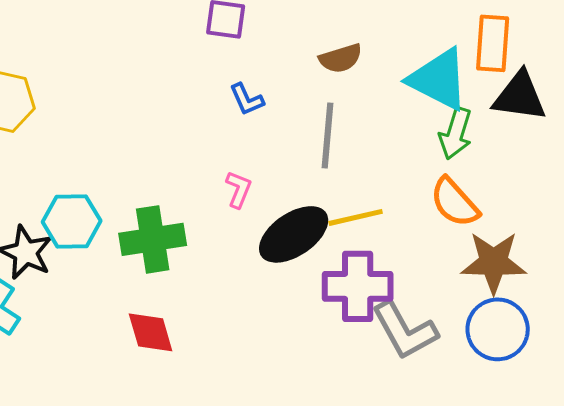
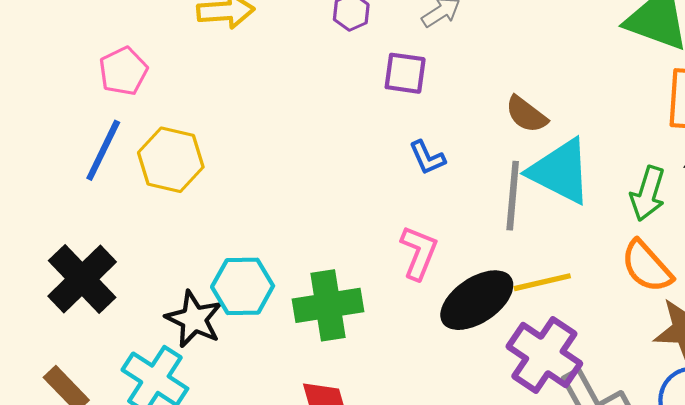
brown semicircle: (341, 58) -> (526, 114), turned 54
cyan triangle: (439, 79) -> (560, 171), moved
pink L-shape: (239, 189) -> (419, 253), size x1.4
purple cross: (358, 286) -> (544, 355), turned 34

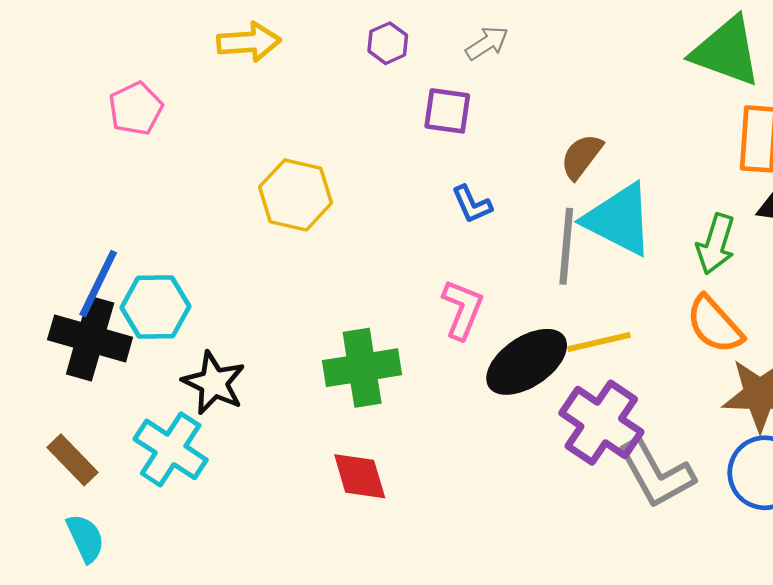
brown semicircle: (526, 114) -> (581, 156), turned 90
blue line: (103, 150) -> (98, 284), moved
yellow hexagon: (171, 160) -> (296, 195), moved
black cross: (82, 279) -> (90, 339), turned -30
cyan hexagon: (243, 286) -> (155, 307), moved

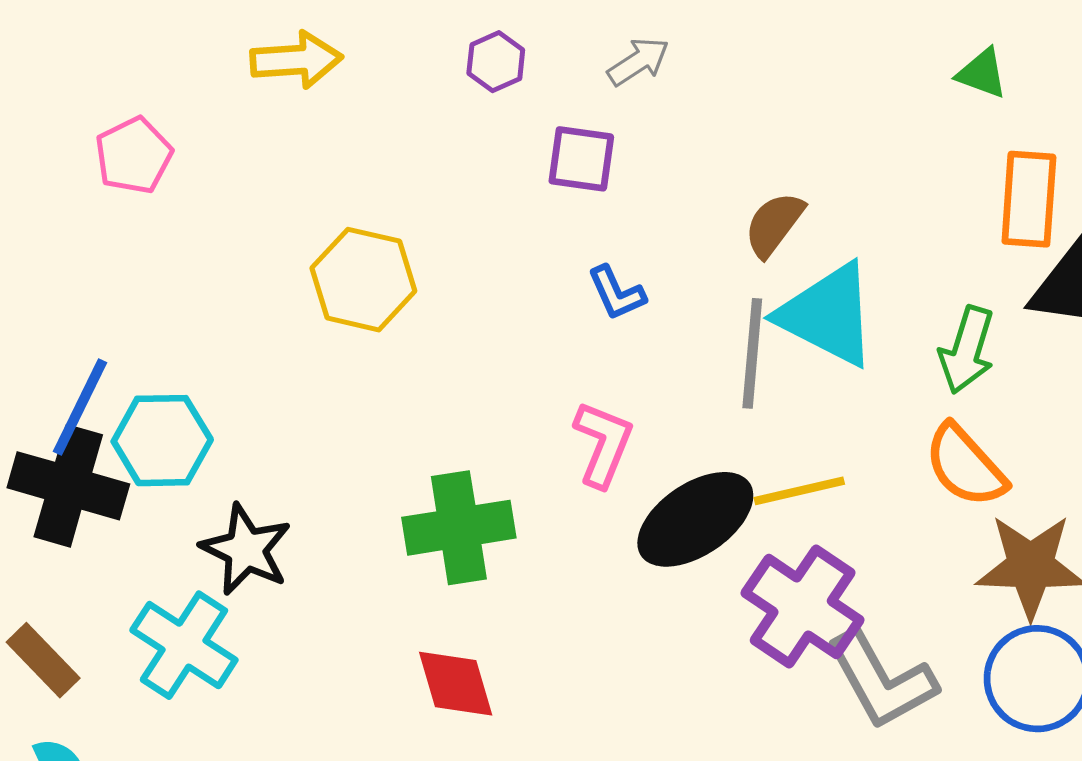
green triangle: (726, 51) -> (982, 73), size x0.5

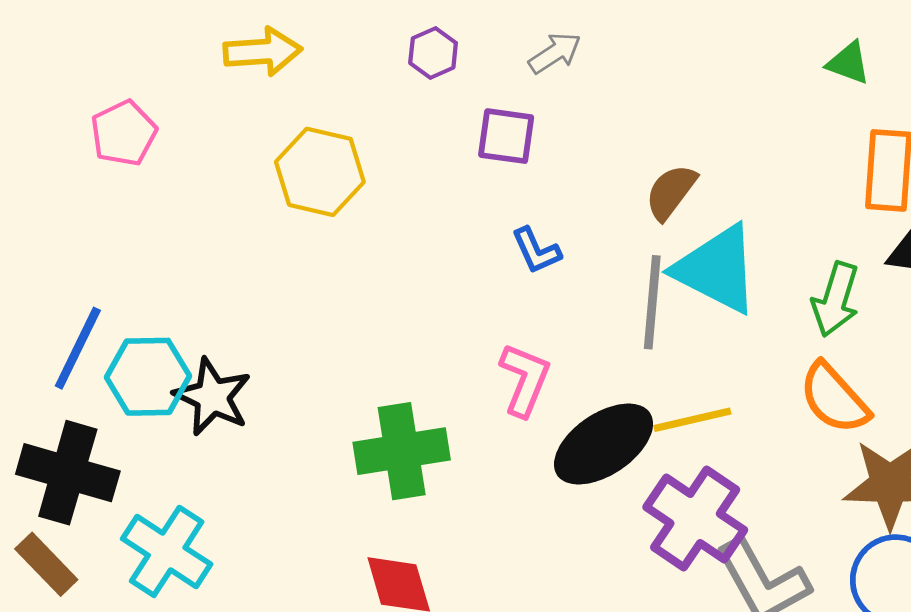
yellow hexagon: (363, 280) -> (320, 172), moved
black cross: (68, 486) -> (68, 473), moved
black star: (246, 550) -> (212, 397), moved

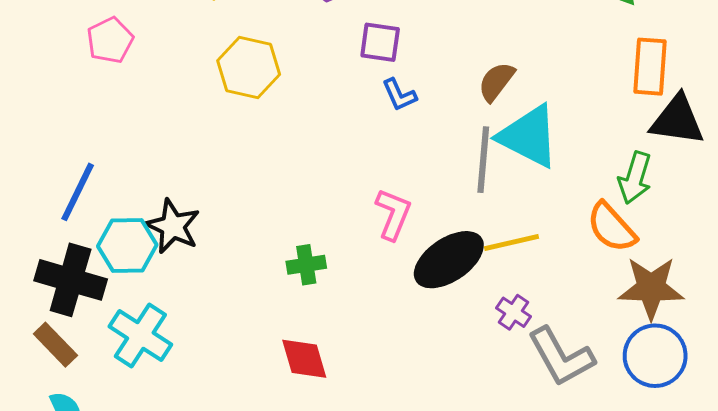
blue L-shape: (536, 251) -> (399, 95), moved
green arrow: (836, 299) -> (635, 178), moved
cyan hexagon: (148, 377) -> (127, 246), moved
green cross: (402, 451) -> (306, 265), size x0.6
purple cross: (695, 519) -> (514, 312), size x0.5

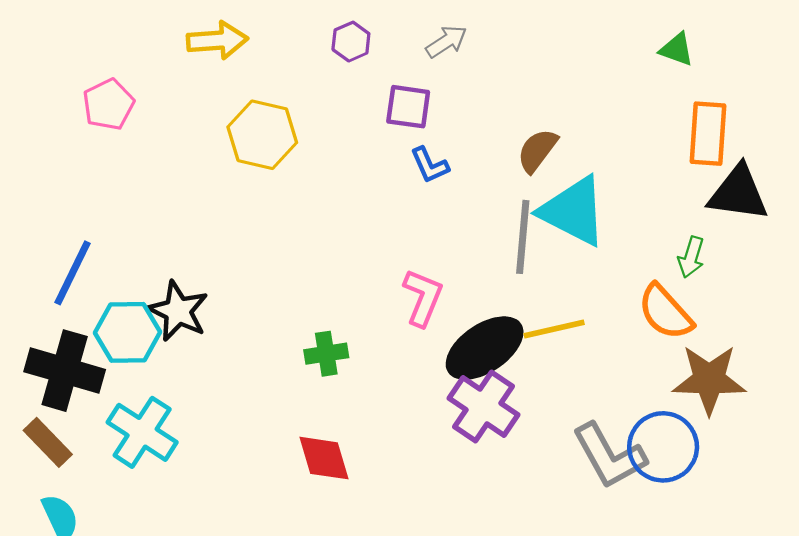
green arrow: (635, 178) -> (691, 257), size x0.7
purple cross: (514, 312) -> (483, 406), moved, size x1.8
blue circle: (655, 356) -> (663, 447), moved

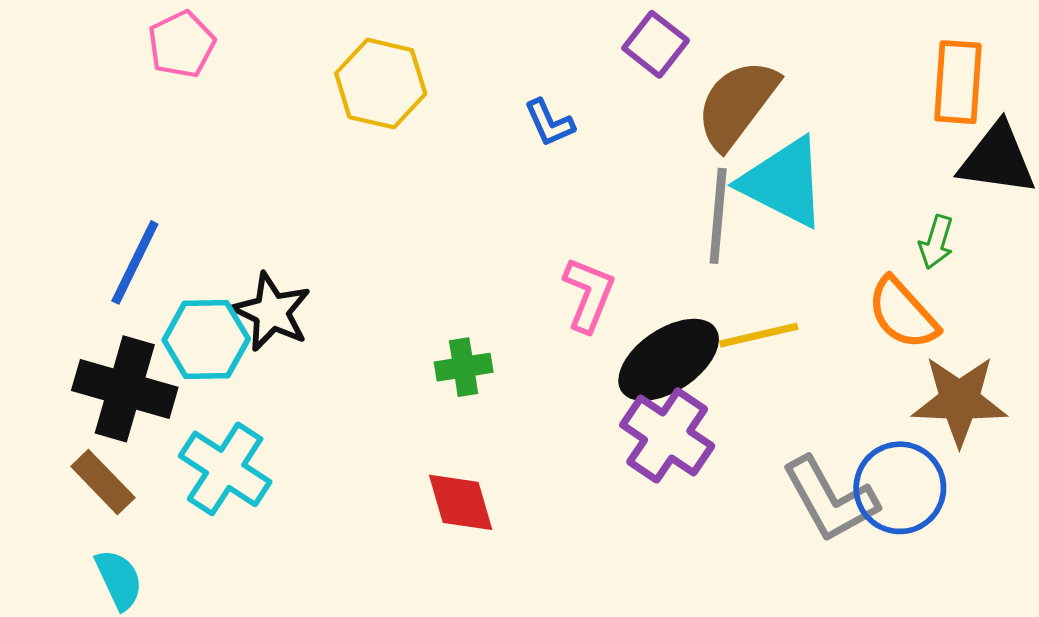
purple square: (408, 107) -> (656, 44), moved, turned 30
brown semicircle: (537, 150) -> (737, 104), size x1.6
blue L-shape: (430, 165) -> (549, 123), moved

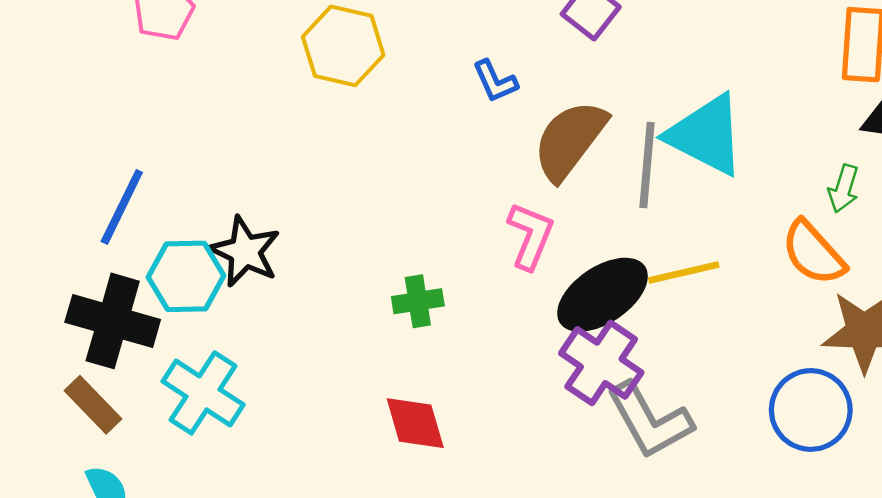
brown semicircle: (737, 104) -> (570, 140), moved
gray L-shape: (830, 499) -> (650, 420), moved

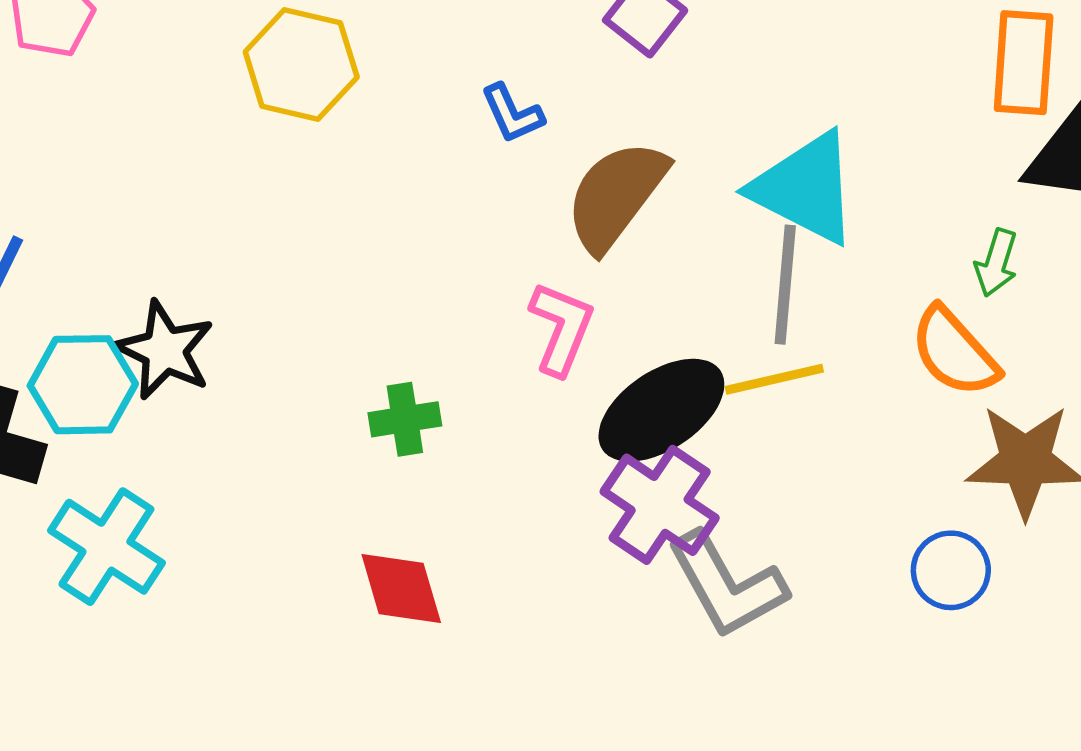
gray line: (647, 165) -> (785, 285), moved
blue circle: (811, 410) -> (951, 570), size x0.7

